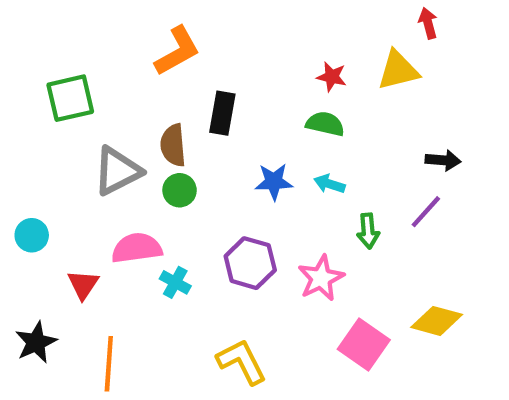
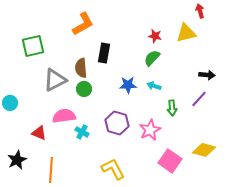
green semicircle: (325, 124) -> (152, 58), turned -60
cyan circle: (32, 235) -> (10, 103), moved
red triangle: (83, 285) -> (39, 133), turned -42

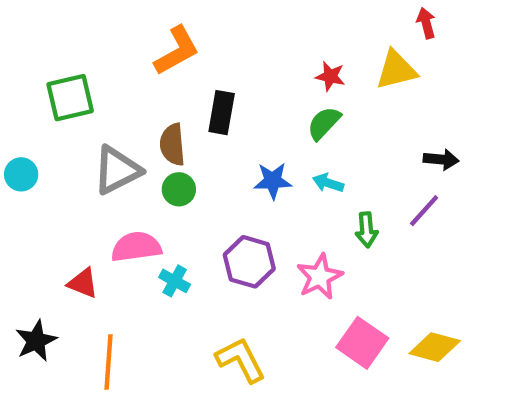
cyan circle: (10, 103) -> (21, 174), moved
yellow diamond: (204, 150) -> (435, 347), moved

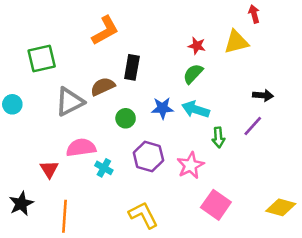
brown semicircle: (172, 145) -> (103, 86), turned 70
cyan arrow: (328, 183) -> (196, 109), size x1.5
green circle: (179, 189) -> (126, 118), moved
red triangle: (83, 283) -> (49, 169), turned 36
yellow diamond: (435, 347) -> (281, 207), moved

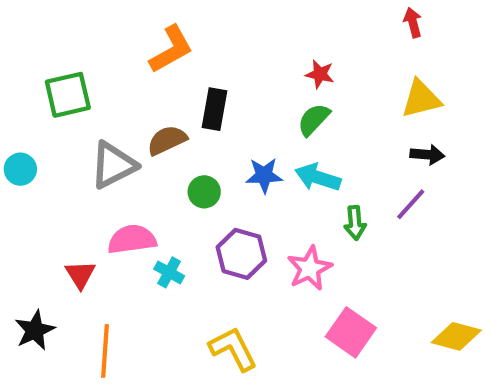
yellow triangle: (236, 42) -> (421, 99), moved

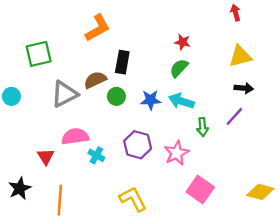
green circle: (204, 192) -> (116, 96), moved

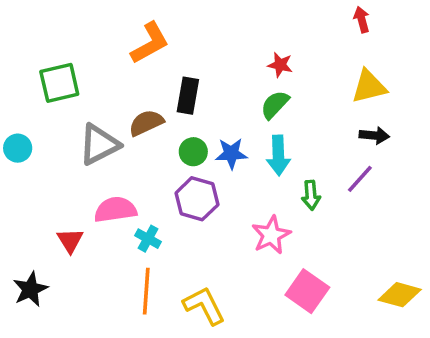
green circle: (116, 96) -> (193, 152), moved
cyan arrow: (181, 101) -> (278, 155), turned -110
purple hexagon: (138, 145) -> (197, 199), moved
orange line: (60, 200) -> (146, 291), moved

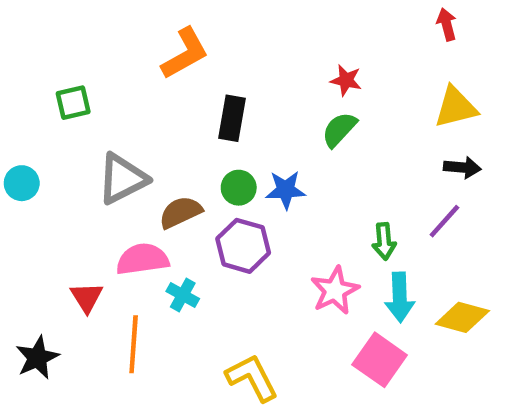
green square: (59, 83) -> (73, 103), size x0.7
brown semicircle: (146, 123) -> (181, 212), moved
cyan arrow: (278, 155) -> (400, 297), moved
orange line: (146, 291) -> (134, 344), moved
yellow diamond: (400, 295) -> (462, 317), moved

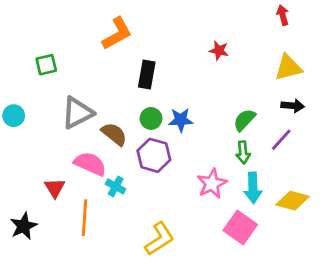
green semicircle: (339, 129) -> (244, 120), moved
brown semicircle: (181, 212) -> (114, 134), turned 64
pink semicircle: (142, 259) -> (90, 164), turned 32
yellow L-shape: (252, 378) -> (160, 239), turned 84

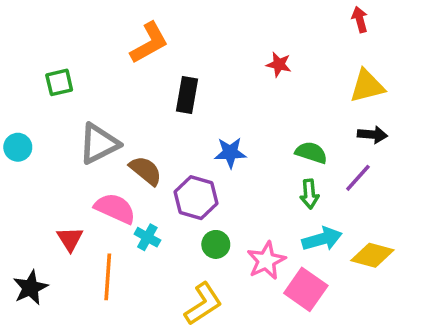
green circle: (151, 118) -> (216, 244), moved
green semicircle: (244, 120) -> (311, 153), turned 65
pink star: (212, 184) -> (266, 261), moved
cyan arrow: (253, 188) -> (322, 239), turned -104

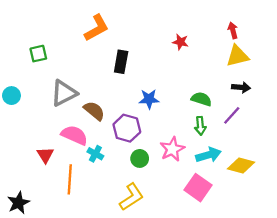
red arrow: (360, 19) -> (233, 30), moved
pink star: (266, 261) -> (172, 149), moved
black star: (30, 288) -> (18, 203), moved

